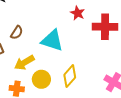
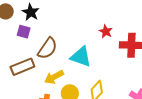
brown semicircle: (17, 33) -> (48, 48), size x1.6

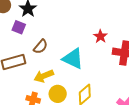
brown semicircle: (48, 48) -> (41, 47), size x0.7

